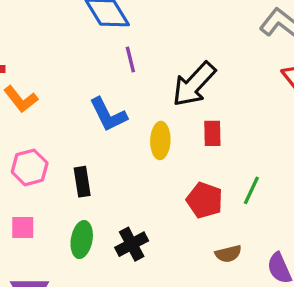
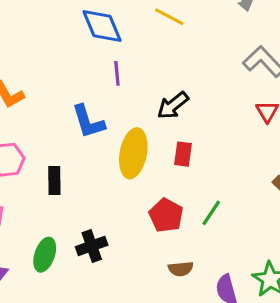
black arrow: (194, 84) -> (173, 105), size x0.7
yellow ellipse: (160, 141) -> (133, 153), size x1.4
green ellipse: (82, 239) -> (45, 255), moved

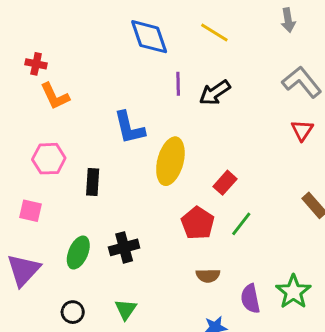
purple line: (117, 73) -> (178, 84), moved
black arrow: (173, 105) -> (215, 93), moved
red rectangle: (183, 154) -> (225, 183), moved, turned 30

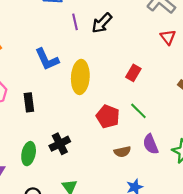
red rectangle: (225, 183) -> (133, 73), moved
green line: (241, 224) -> (138, 111), turned -72
purple semicircle: (250, 299) -> (151, 144), moved

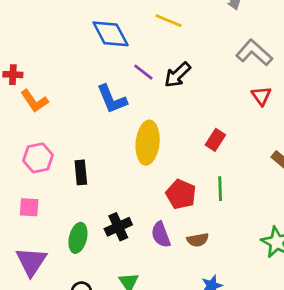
purple line: (75, 22) -> (143, 72), turned -42
blue L-shape: (47, 59) -> (112, 99), moved
green line: (138, 111) -> (220, 189), turned 42
purple semicircle: (151, 144) -> (161, 235), moved

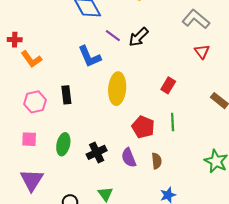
black rectangle: (81, 172) -> (66, 95), moved
green ellipse: (78, 238) -> (63, 144), moved
brown semicircle: (198, 240) -> (157, 161), turned -84

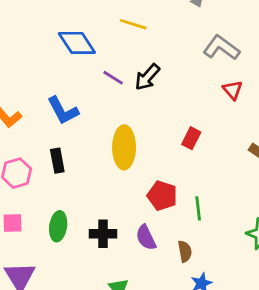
blue L-shape: (90, 57) -> (63, 111), moved
green line: (173, 122) -> (198, 208), moved
black cross: (97, 152) -> (103, 234), turned 30
brown semicircle: (157, 161) -> (185, 251), moved

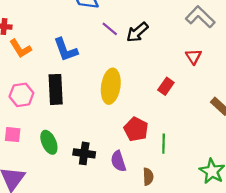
red triangle: (233, 90) -> (193, 57), moved
black rectangle: (57, 161) -> (56, 89), size x1.5
green ellipse: (58, 226) -> (49, 142), turned -40

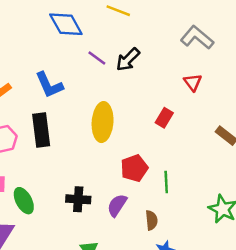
red pentagon: (136, 129) -> (134, 168), turned 30
green ellipse: (49, 142) -> (24, 201), moved
purple semicircle: (118, 161) -> (117, 205), turned 55

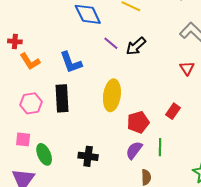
red rectangle: (164, 118) -> (173, 111), moved
red pentagon: (134, 168) -> (138, 122), moved
purple semicircle: (117, 205) -> (134, 150), moved

